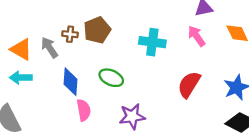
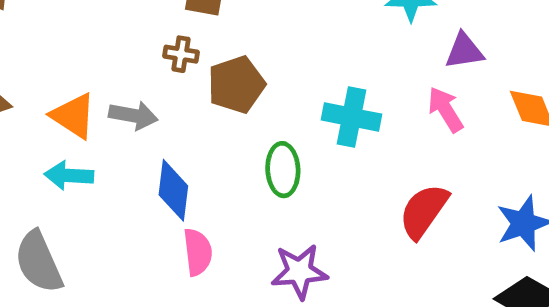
brown cross: (70, 34) -> (181, 54), moved
gray arrow: (49, 48) -> (133, 115), turned 130
green ellipse: (111, 78) -> (283, 170), moved, turned 60

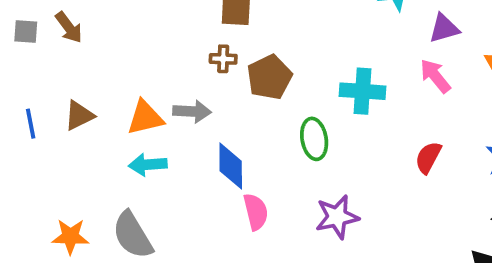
orange triangle: (73, 116) -> (145, 118), turned -39
red semicircle: (424, 211) -> (428, 157), size x0.7

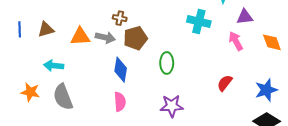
brown cross: (223, 59) -> (120, 18), moved
brown pentagon: (269, 77) -> (135, 38), moved
cyan cross: (363, 91) -> (199, 22), moved
cyan arrow: (148, 165) -> (54, 66), moved
pink semicircle: (256, 212) -> (120, 102), moved

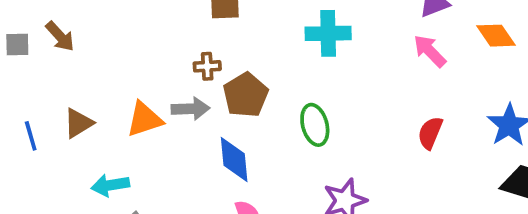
cyan cross: (199, 22) -> (328, 33), moved

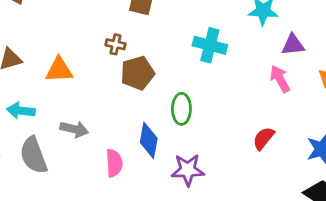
gray arrow: (191, 109) -> (74, 129), moved
blue diamond: (234, 159) -> (149, 140), moved

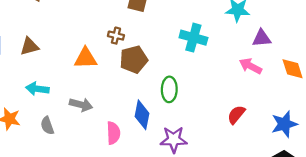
orange triangle: (59, 70) -> (85, 58), moved
pink arrow: (280, 79) -> (250, 66), turned -35
gray semicircle: (34, 155) -> (47, 126), size x0.6

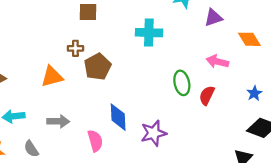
pink arrow: (250, 66) -> (217, 62), moved
green ellipse: (169, 89) -> (182, 83), moved
blue star: (284, 124) -> (254, 93), size x0.6

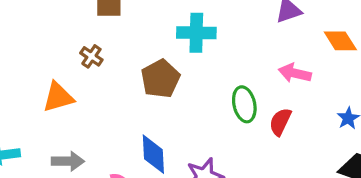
brown cross: (75, 48) -> (91, 56), turned 35
brown pentagon: (98, 67) -> (160, 79), moved

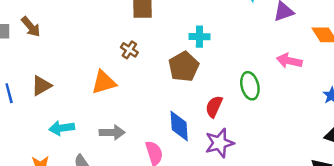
cyan cross: (196, 33) -> (199, 37), moved, size x0.7
red semicircle: (280, 122) -> (214, 107), moved

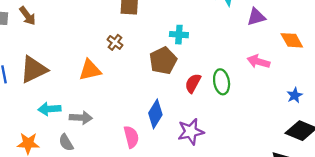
brown triangle: (41, 86) -> (34, 69), size x1.5
red semicircle: (214, 107) -> (193, 83), moved
blue diamond: (179, 126) -> (155, 114), turned 32
gray arrow: (112, 132) -> (81, 118), moved

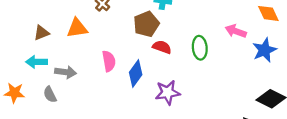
brown triangle: (34, 69) -> (41, 33), moved, size x0.6
red semicircle: (193, 83) -> (162, 47), moved, turned 78
blue star: (295, 95) -> (264, 50), moved, size x1.6
pink semicircle: (131, 137) -> (109, 61), moved

